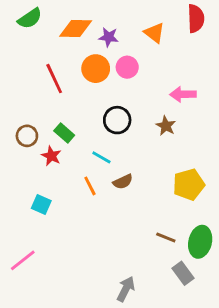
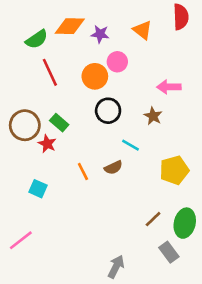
green semicircle: (30, 18) -> (37, 39), moved
orange circle: (96, 69) -> (95, 76), moved
brown circle: (27, 136) -> (25, 125), size x1.5
cyan line: (101, 157) -> (131, 145), moved
brown line: (166, 237) -> (153, 219), turned -66

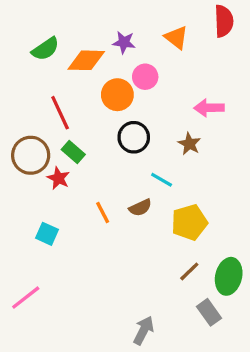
orange diamond: (70, 26) -> (86, 60), moved
red line: (50, 72) -> (60, 113), moved
yellow pentagon: (174, 170) -> (189, 222), moved

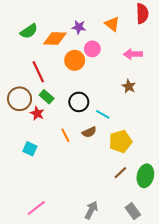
pink arrow: (209, 108) -> (133, 54), moved
black circle: (134, 137) -> (79, 102), moved
brown star: (189, 144) -> (129, 86), moved
pink line: (26, 298) -> (36, 208), moved
gray rectangle: (209, 312) -> (133, 211), moved

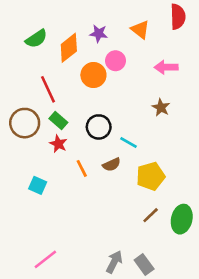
orange diamond: (55, 38) -> (69, 48), turned -40
red star: (37, 113) -> (58, 144), moved
gray rectangle: (133, 211) -> (144, 265), moved

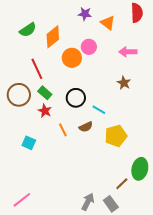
purple star: (99, 33) -> (85, 14), moved
brown line: (151, 215) -> (122, 184), moved
pink line: (45, 259) -> (22, 200), moved

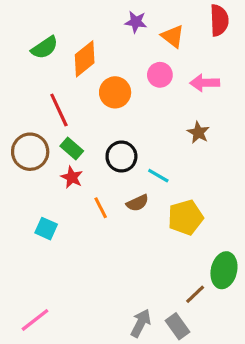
pink circle: (89, 47) -> (160, 75), moved

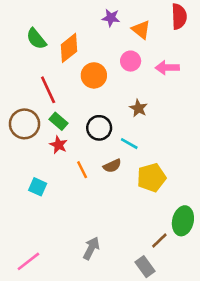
green semicircle: (45, 48) -> (36, 39), turned 85
brown star: (198, 132) -> (138, 108), moved
gray arrow: (141, 323) -> (91, 248), moved

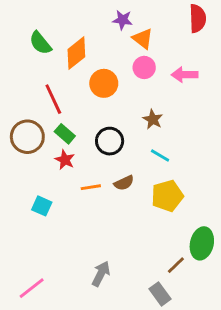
orange triangle: (141, 30) -> (143, 39), moved
cyan line: (129, 144) -> (160, 155), moved
orange line: (82, 170) -> (91, 187), turned -72

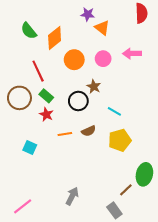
pink circle: (144, 67) -> (103, 59), moved
brown star: (153, 119) -> (94, 87), moved

